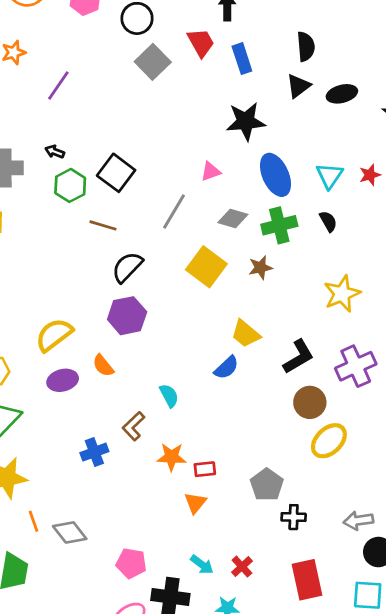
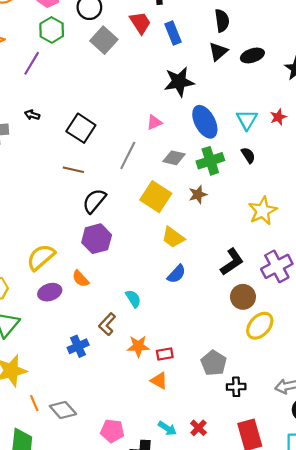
green hexagon: (70, 185) -> (52, 30), moved
yellow trapezoid: (246, 334) -> (173, 237), moved
orange triangle: (195, 503) -> (159, 381), turned -36

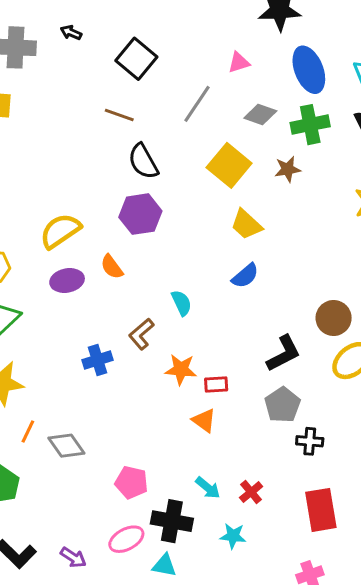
black semicircle: (94, 201) -> (143, 161), turned -76
black L-shape: (232, 262) -> (284, 354), moved
orange line: (34, 403) -> (28, 432), turned 42

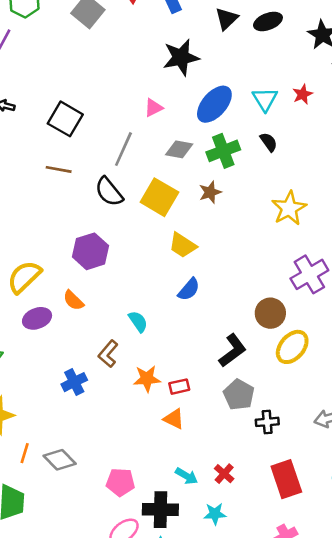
blue ellipse: (309, 70) -> (214, 104), turned 72
black semicircle: (143, 161) -> (109, 192), moved

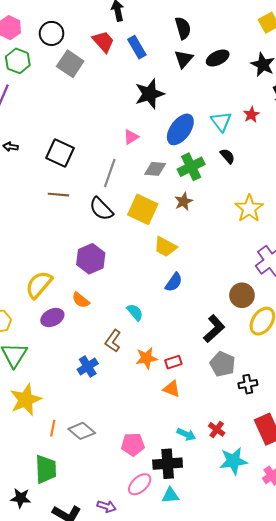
cyan star: (215, 514) -> (233, 461), moved, size x1.5

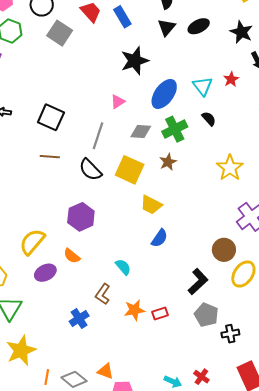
orange triangle: (172, 389) -> (105, 371), moved

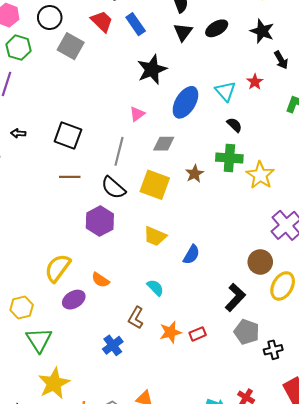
green cross: (175, 129) -> (229, 158), moved, turned 35
yellow trapezoid: (151, 205) -> (155, 236), moved
purple hexagon: (81, 217) -> (100, 221), moved

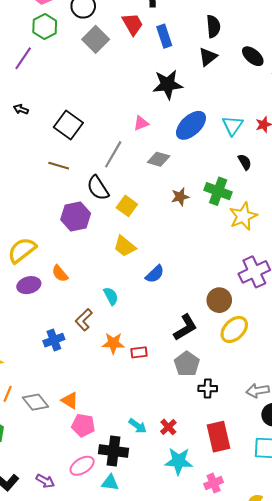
black ellipse: (217, 28) -> (253, 56), moved, turned 55
black semicircle: (234, 125) -> (245, 162), moved
yellow square: (155, 185) -> (127, 206), moved, size x0.7

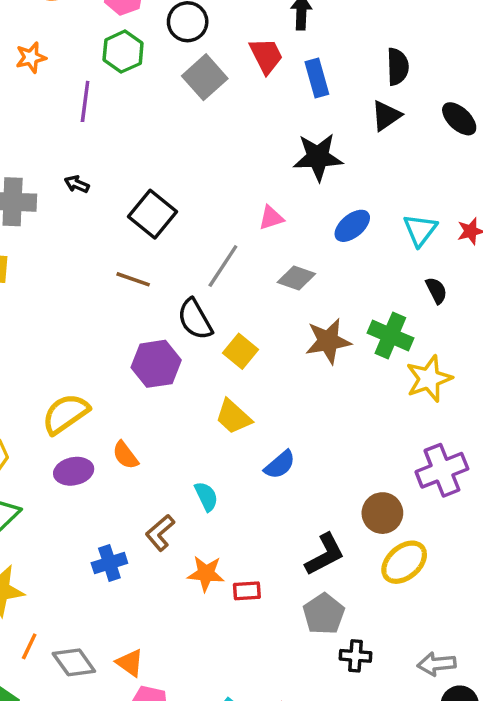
purple line: (23, 58) -> (85, 101), turned -30
blue ellipse: (191, 125) -> (352, 226), size x0.7
brown star: (180, 197) -> (328, 341), size x1.5

